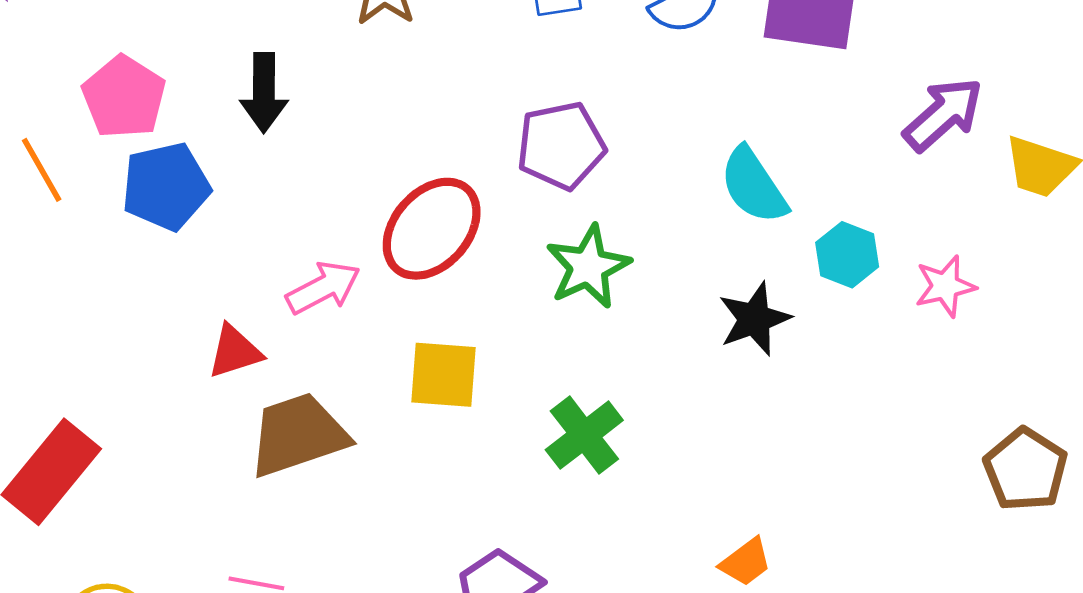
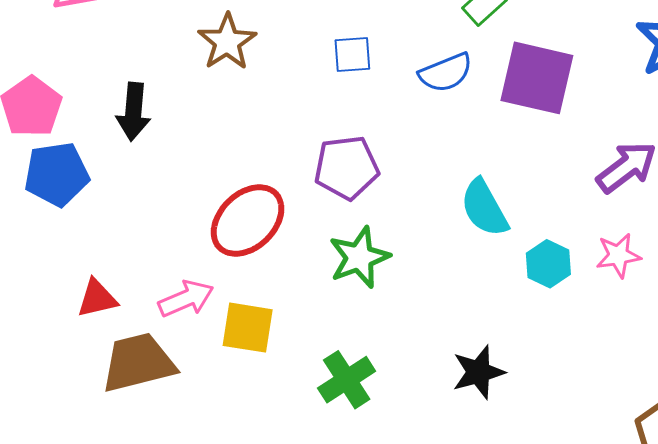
pink star: (945, 286) -> (618, 255), moved
pink arrow: (323, 288) -> (186, 299), moved
black star: (754, 319) -> (478, 372), moved

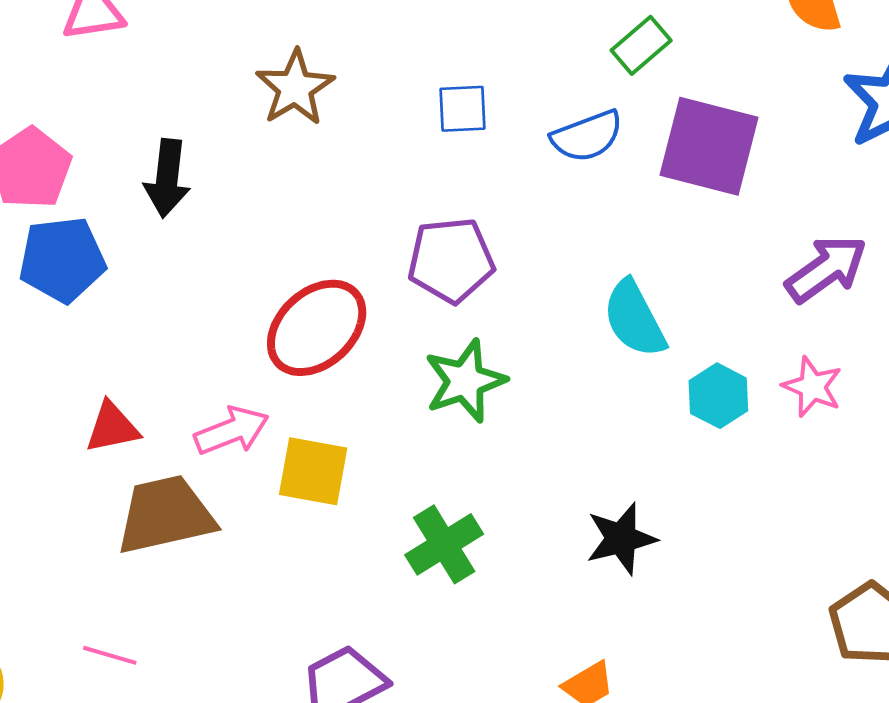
pink star: (618, 255) -> (812, 387), turned 30

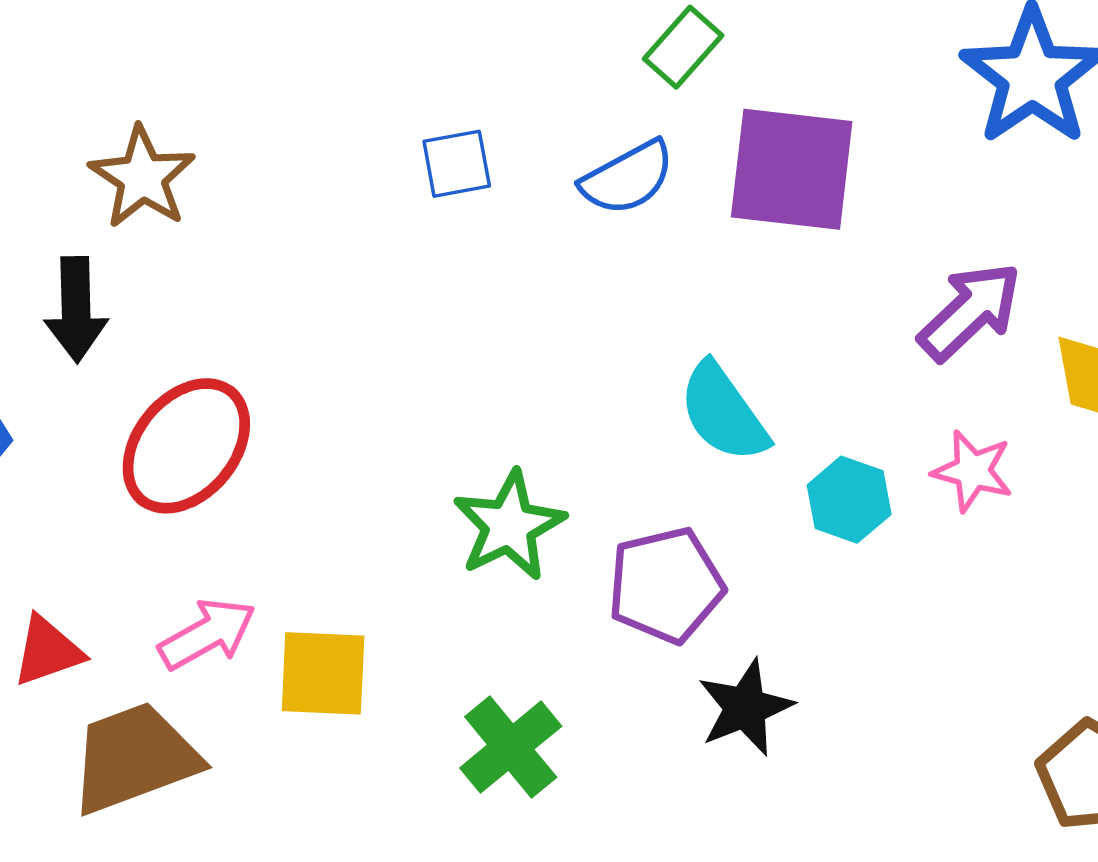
brown star: (295, 88) -> (142, 177), moved
purple pentagon: (451, 260) -> (666, 585), moved
red ellipse: (317, 328) -> (186, 446), moved

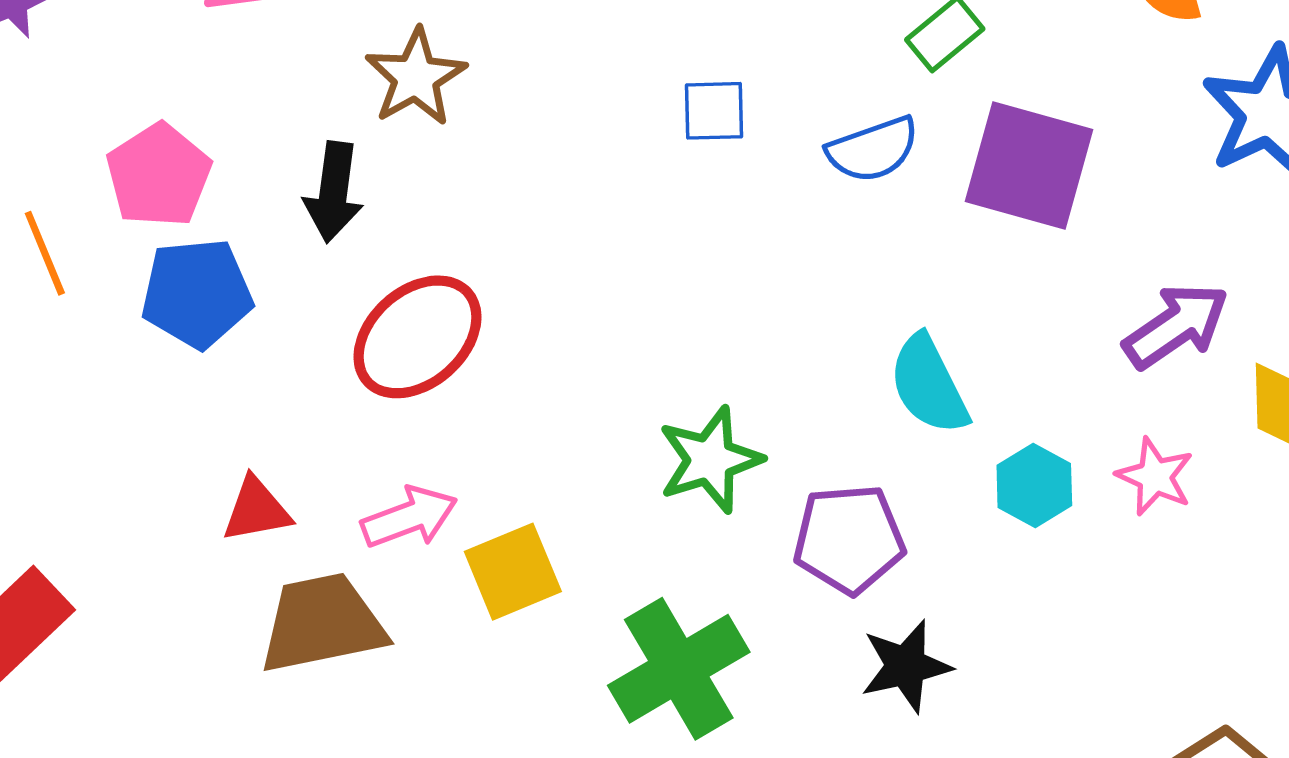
yellow square: (323, 673) -> (513, 572), turned -34
green cross: (511, 747) -> (679, 669), size x1.4

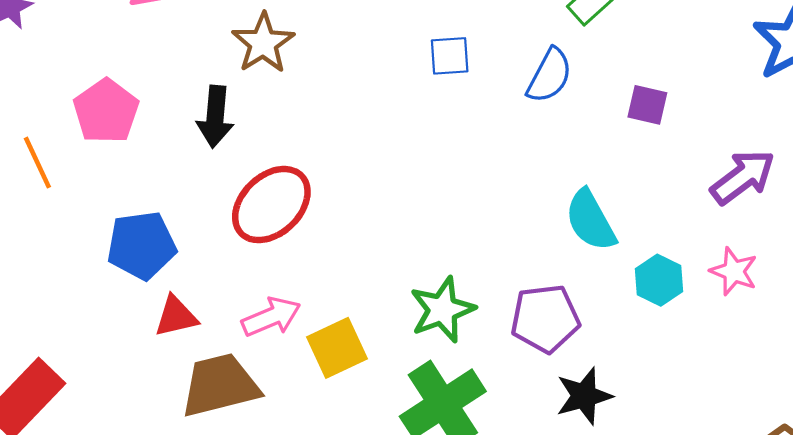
blue semicircle: (873, 149) -> (549, 76), turned -40
purple square: (1029, 165) -> (647, 105), moved, size x0.5
blue pentagon: (197, 293) -> (142, 245), moved
green star: (710, 460) -> (442, 310), moved

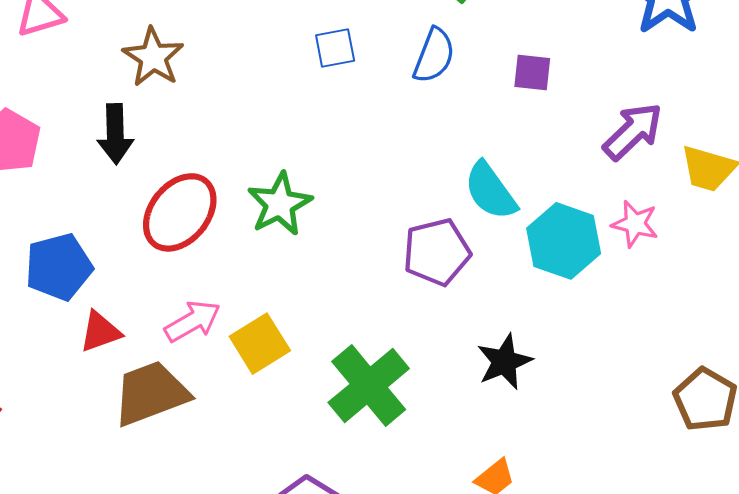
cyan hexagon: (659, 280) -> (564, 241), size x1.5
green star: (442, 310) -> (280, 204), moved
purple pentagon: (545, 319) -> (437, 252), moved

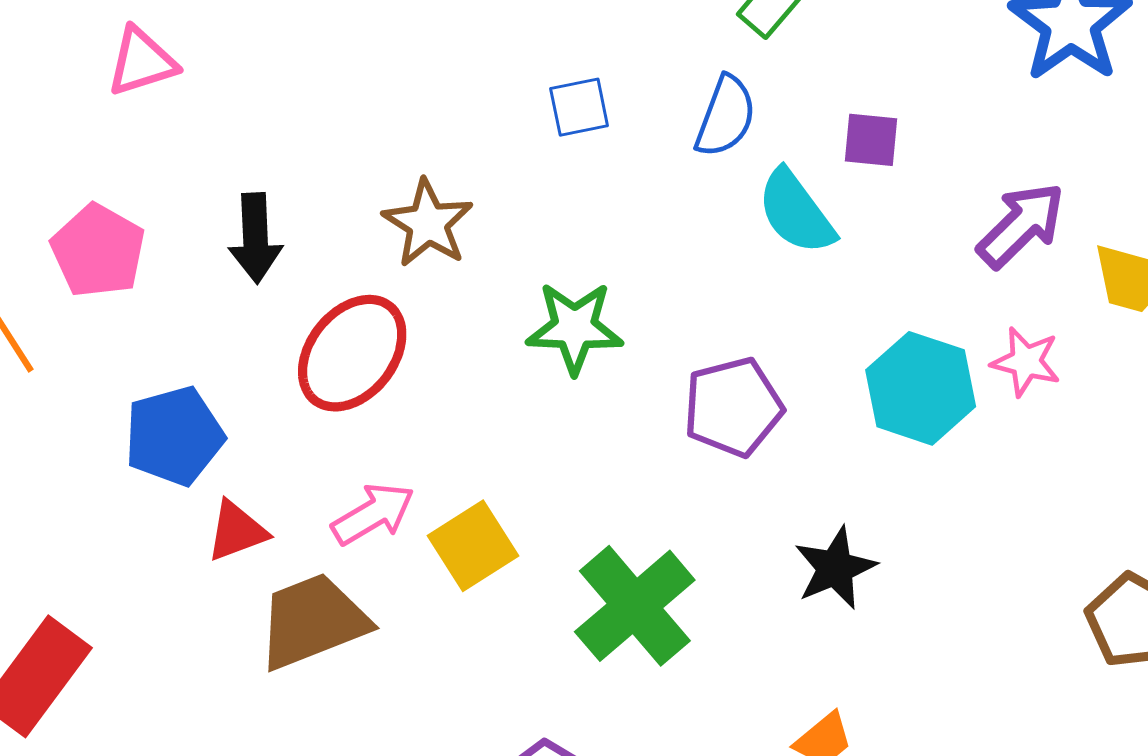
brown star: (153, 57) -> (428, 223), moved
cyan semicircle: (490, 191) -> (796, 212), moved
green star: (280, 204) -> (575, 328), moved, turned 30

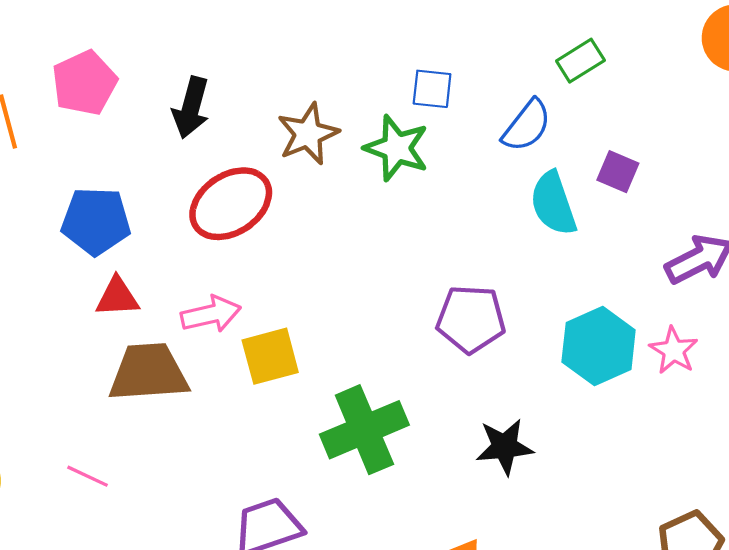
green star: (575, 328) -> (397, 148), moved

